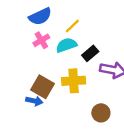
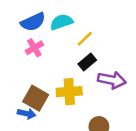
yellow line: (72, 26) -> (85, 39), moved
cyan semicircle: (66, 45) -> (61, 22), moved

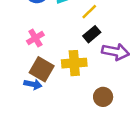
pink cross: (34, 48) -> (35, 38), moved

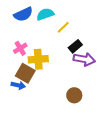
black rectangle: (92, 34) -> (75, 46), moved
yellow cross: (74, 63) -> (38, 59), moved

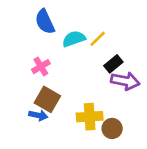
blue semicircle: (23, 14) -> (45, 22), turned 90
cyan semicircle: (45, 14) -> (74, 39), moved
yellow cross: (38, 59) -> (90, 117), moved

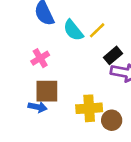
cyan semicircle: (74, 39) -> (73, 30), turned -110
brown square: (47, 99) -> (47, 91), turned -30

